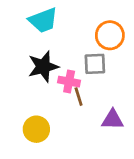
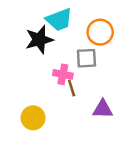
cyan trapezoid: (43, 20) -> (59, 20), moved
black star: (43, 67) -> (39, 40), moved

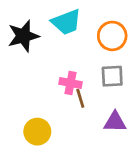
black star: (39, 40) -> (23, 36), moved
gray square: (86, 58) -> (112, 76), moved

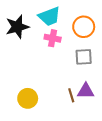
pink cross: (71, 83) -> (53, 38), moved
brown line: (80, 98) -> (71, 95), moved

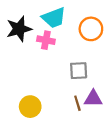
pink cross: (53, 38) -> (46, 40), moved
gray square: (84, 57) -> (79, 71), moved

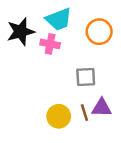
yellow circle: (30, 107) -> (59, 116), moved

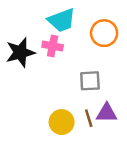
black star: (21, 32) -> (20, 52), moved

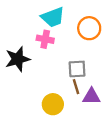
black star: (20, 52) -> (18, 59), moved
brown line: (89, 118) -> (76, 87), moved

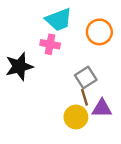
gray square: (77, 69) -> (86, 78), turned -30
yellow circle: (53, 104) -> (76, 117), moved

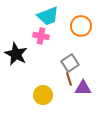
black star: (19, 66) -> (16, 54), turned -30
yellow circle: (76, 117) -> (43, 95), moved

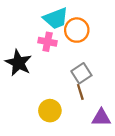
orange circle: (81, 26) -> (77, 30), moved
purple triangle: (83, 88) -> (101, 118), moved

